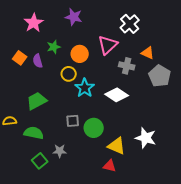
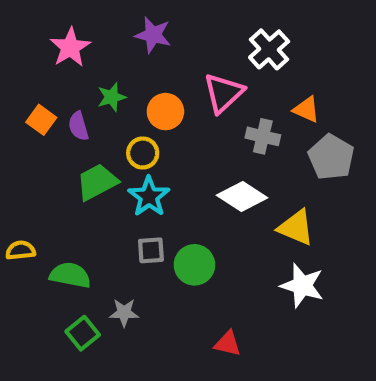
cyan star: (85, 88) -> (149, 196), moved
green trapezoid: (37, 101) -> (97, 182), moved
yellow triangle: (117, 146) -> (296, 228), moved

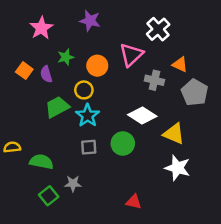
green circle: (194, 265) -> (123, 143), moved

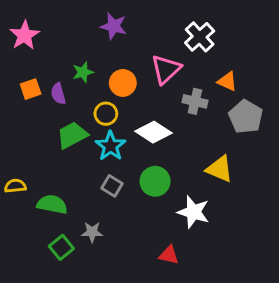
pink star: (41, 28) -> (24, 35), moved
orange square: (24, 71) -> (31, 89), turned 35
white diamond: (142, 116) -> (154, 132), moved
gray square: (89, 147) -> (112, 186), turned 35
white star: (178, 168) -> (193, 212), moved

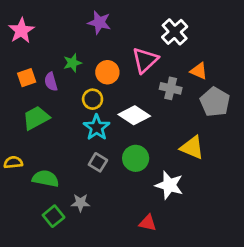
green trapezoid: (72, 135) -> (36, 118), moved

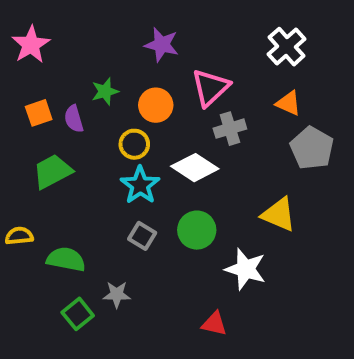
purple star: (99, 22) -> (162, 45), moved
white cross: (175, 32) -> (287, 47), moved
gray cross: (171, 88) -> (230, 129), moved, turned -30

